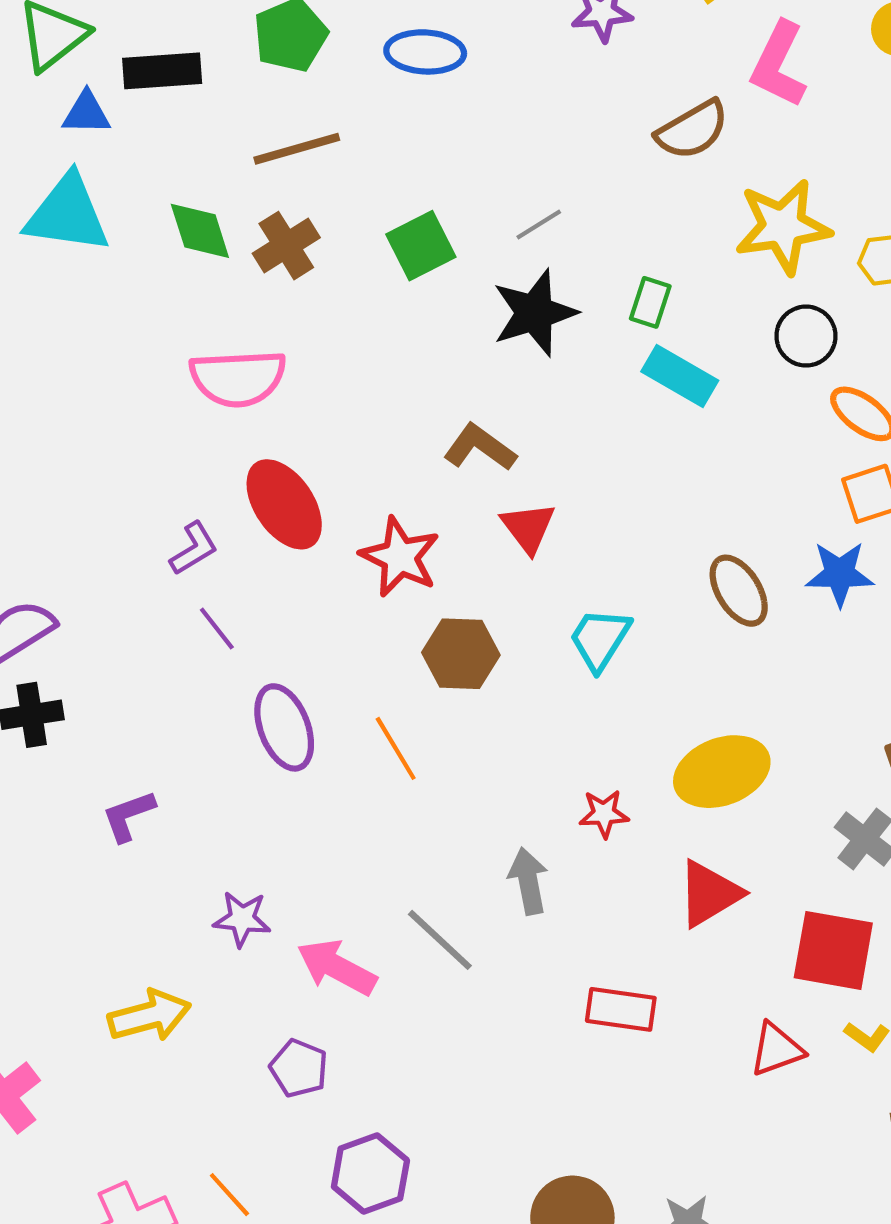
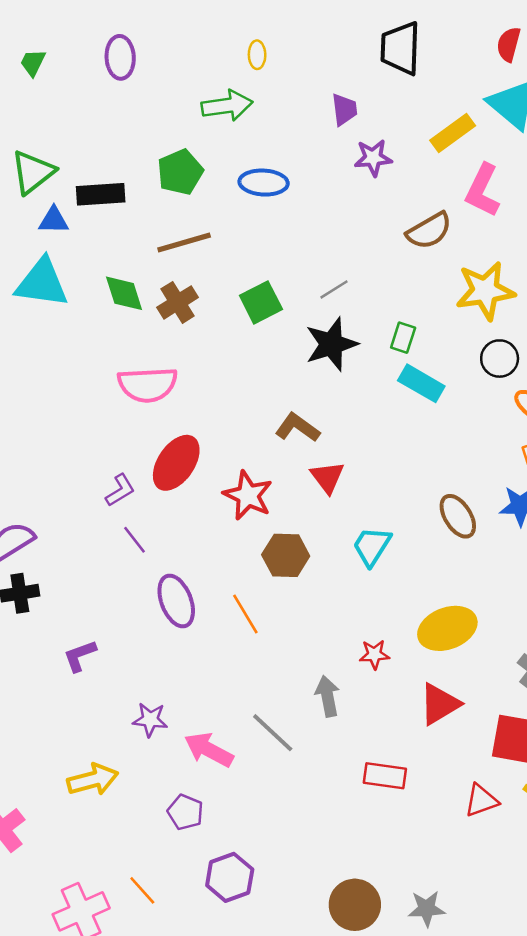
red ellipse: (284, 504) -> (176, 463), turned 68

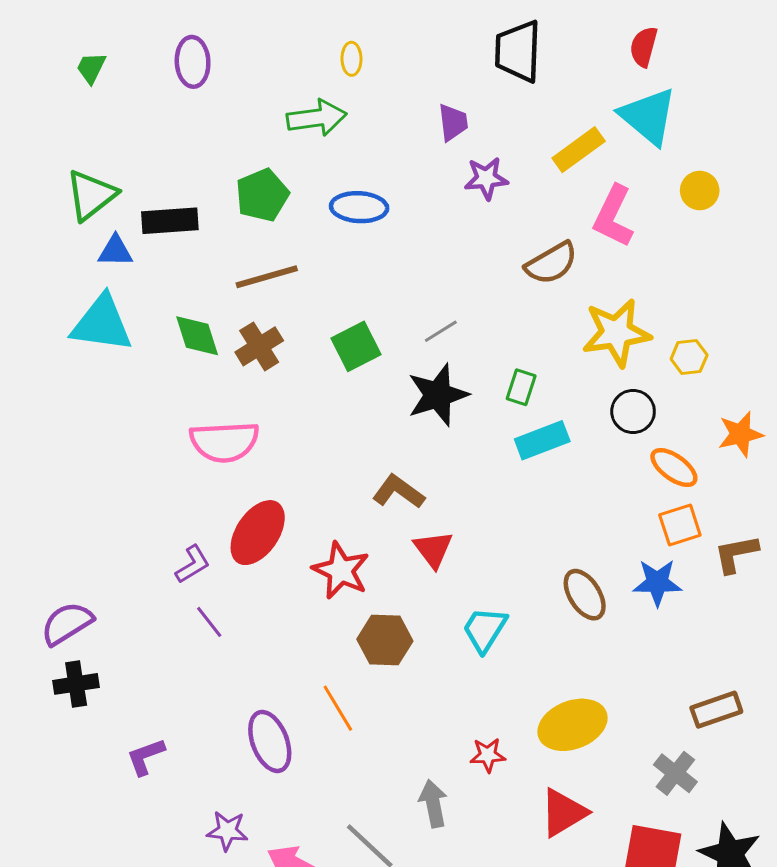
cyan rectangle: (421, 383) -> (542, 440), turned -51
purple ellipse: (176, 601) -> (270, 741), moved

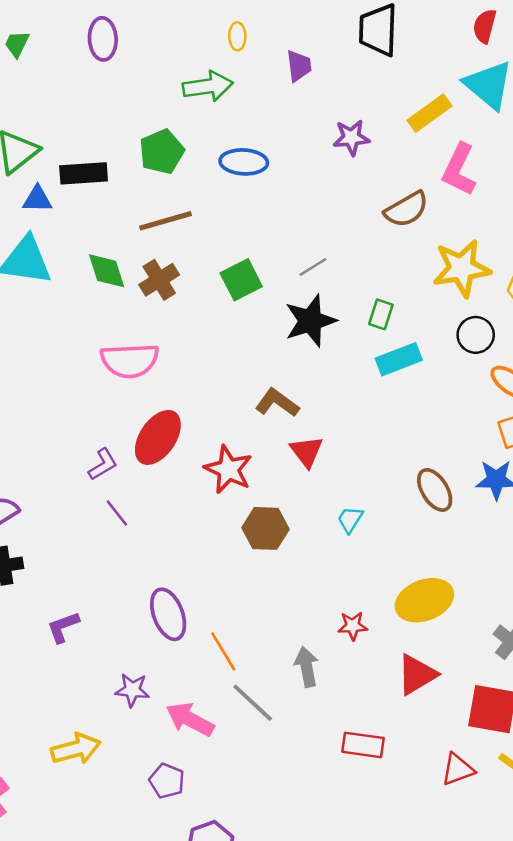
purple trapezoid: (453, 122) -> (299, 66), moved
cyan trapezoid: (485, 629) -> (350, 519), size x0.7
orange line: (338, 708) -> (223, 651), moved

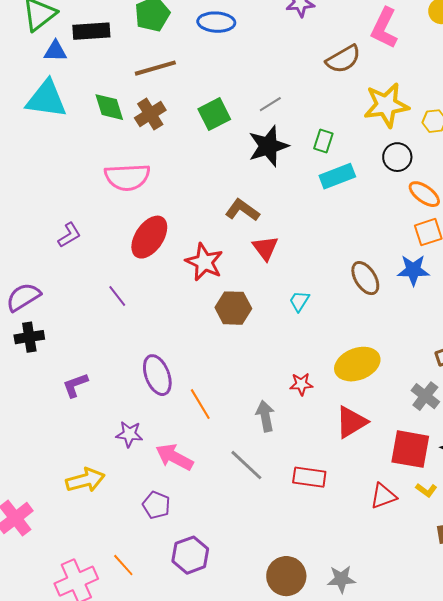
purple L-shape: (103, 464) -> (69, 235), moved
gray line: (253, 703) -> (246, 465), moved

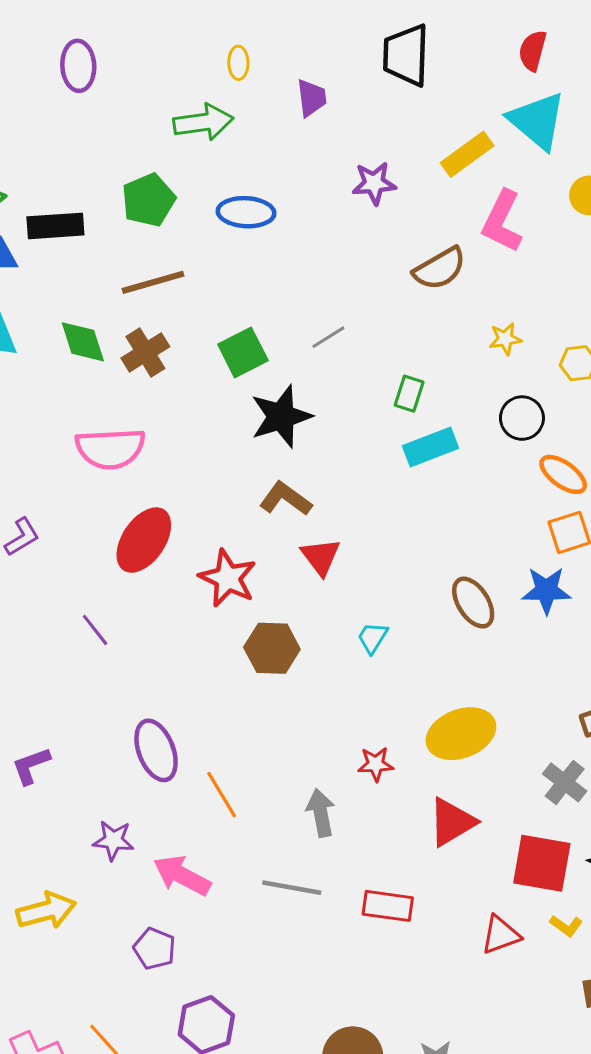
yellow star: (386, 105) -> (505, 339), size x0.5
black star: (268, 146) -> (281, 417), moved
gray line: (246, 465) -> (292, 888), turned -33

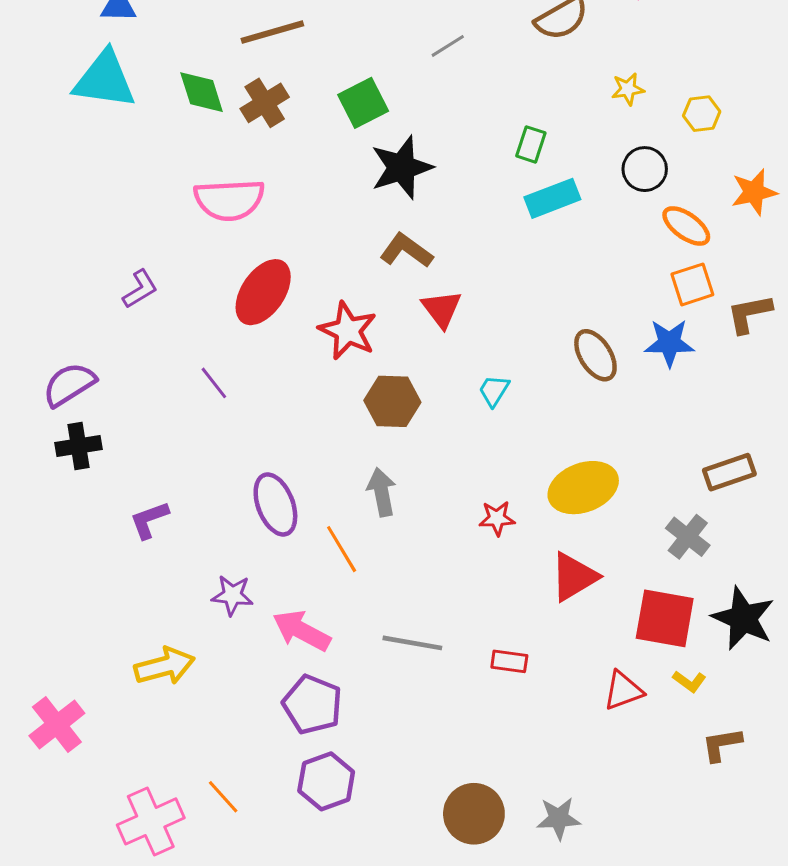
gray line: (328, 337) -> (448, 46), moved
gray arrow: (321, 813) -> (382, 492), moved
red rectangle: (388, 906) -> (509, 661), size x0.7
purple pentagon: (155, 949) -> (312, 705), moved, size x1.4

